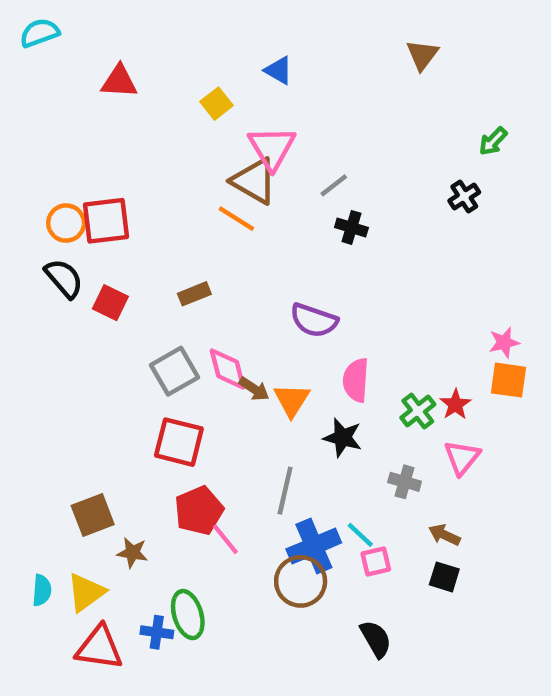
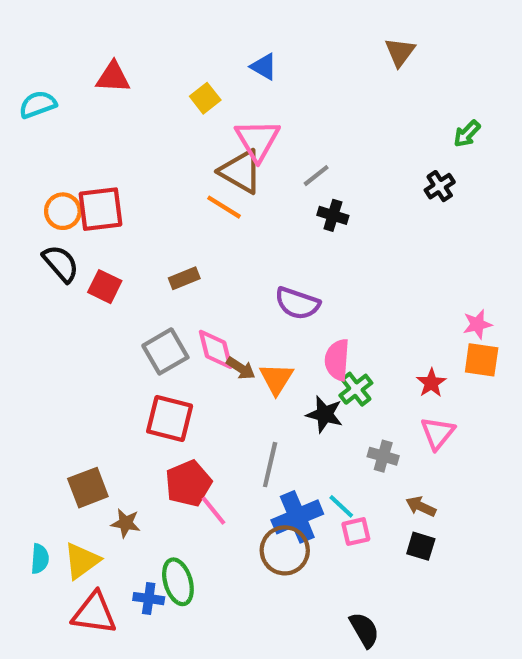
cyan semicircle: (40, 33) -> (38, 104), moved
green cross: (418, 411) -> (356, 389), moved
black semicircle: (376, 639) -> (364, 630), moved

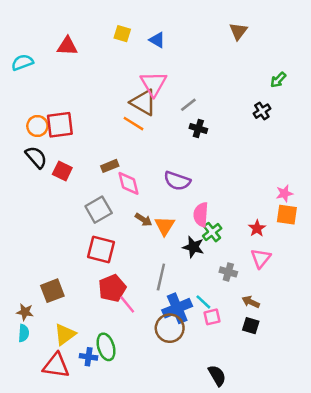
yellow square: (205, 98) -> (122, 34), moved, turned -35
pink diamond: (216, 349) -> (128, 183), moved
brown star: (126, 523) -> (25, 312), moved
yellow triangle: (82, 561) -> (65, 334), moved

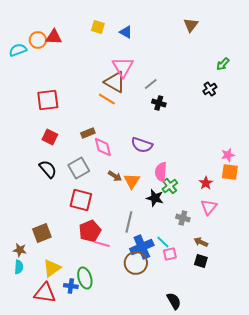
orange circle: (37, 126) -> (38, 40), moved
black semicircle: (36, 157) -> (48, 169), moved
pink line: (127, 304) -> (102, 244), turned -35

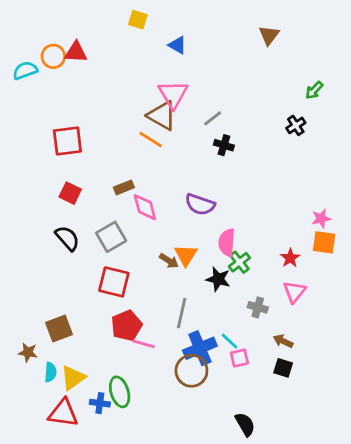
yellow square: (98, 27) -> (138, 20), moved
brown arrow: (115, 176) -> (169, 261), moved
cyan semicircle: (19, 267) -> (50, 372), moved

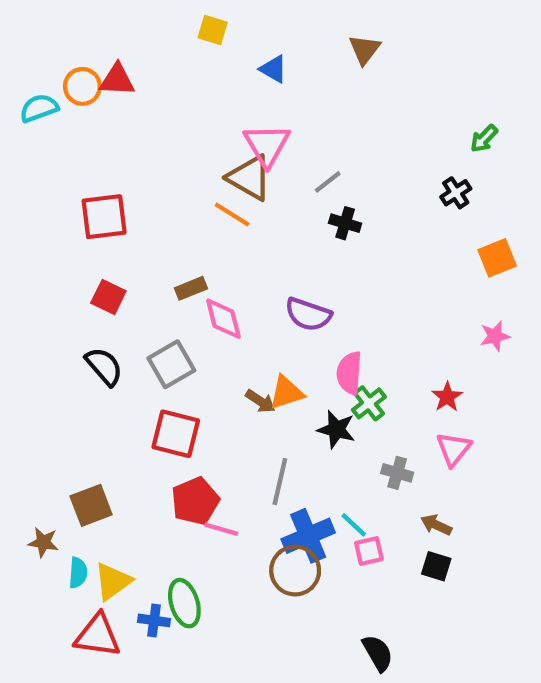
brown triangle: (269, 35) -> (365, 50), moved
orange square: (324, 242) -> (497, 258), moved, turned -30
orange triangle: (186, 255) -> (286, 393), turned 40

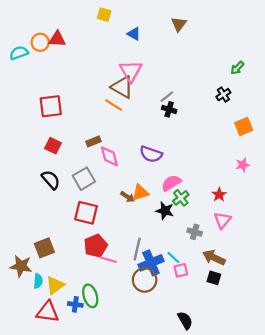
gray line: (328, 182) -> (167, 97), moved
pink semicircle: (349, 373) -> (171, 183), turned 54
gray line: (280, 482) -> (137, 249), moved
brown arrow: (436, 525) -> (214, 258), size x1.5
brown star: (43, 542) -> (21, 266), size x1.5

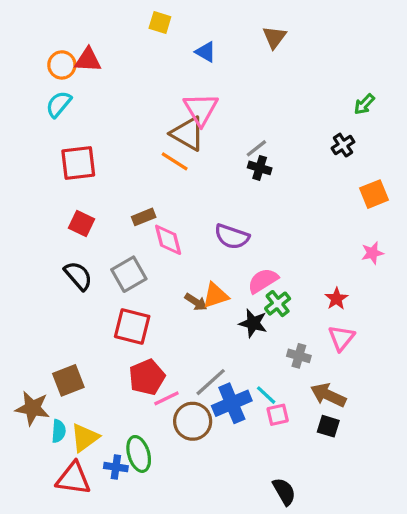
cyan semicircle: (19, 53) -> (59, 104), moved, turned -30
gray line: (137, 249) -> (211, 382), turned 35
pink line: (108, 260) -> (166, 398), turned -42
brown circle: (145, 280) -> (193, 421), moved

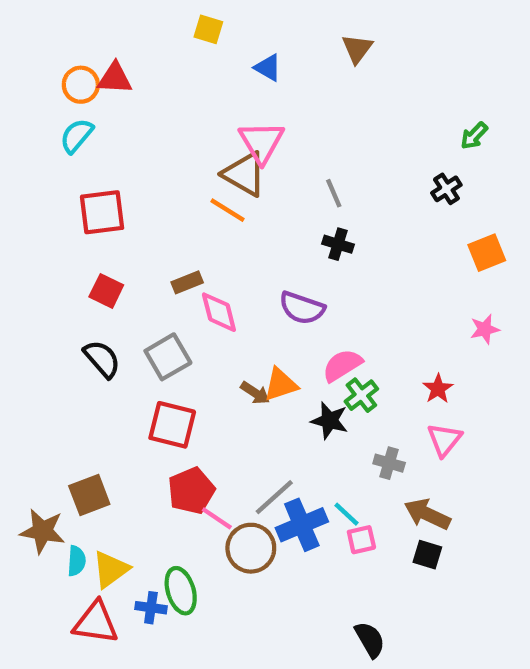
gray line: (256, 148) -> (334, 193), turned -75
black cross: (260, 168) -> (338, 244), moved
pink line: (166, 398) -> (217, 518), turned 60

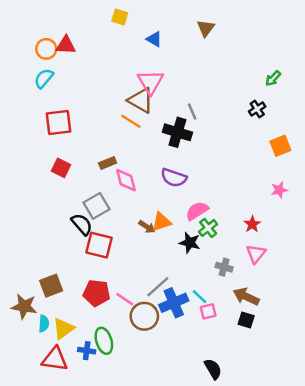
black cross: (338, 244) -> (177, 132), moved, size x1.6
black semicircle: (102, 359) -> (82, 224), moved
red pentagon: (191, 491) -> (97, 293), moved, turned 30

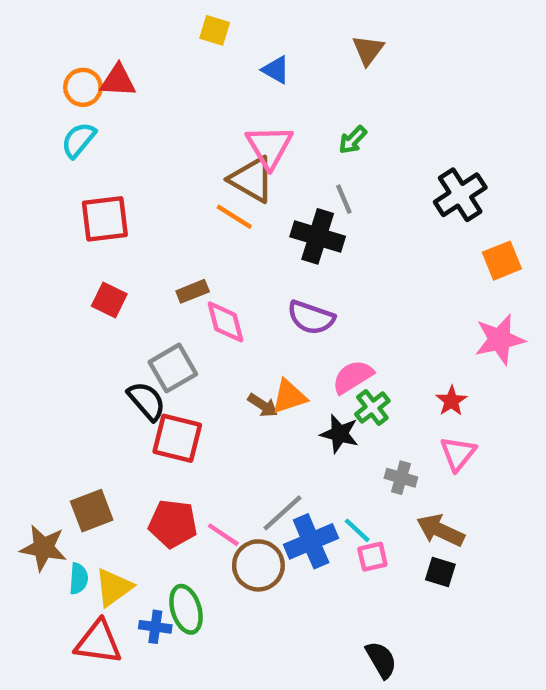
green arrow: (273, 78) -> (353, 140), moved
black cross: (257, 109) -> (460, 195), size x1.6
pink star: (279, 190) -> (500, 340), size x1.6

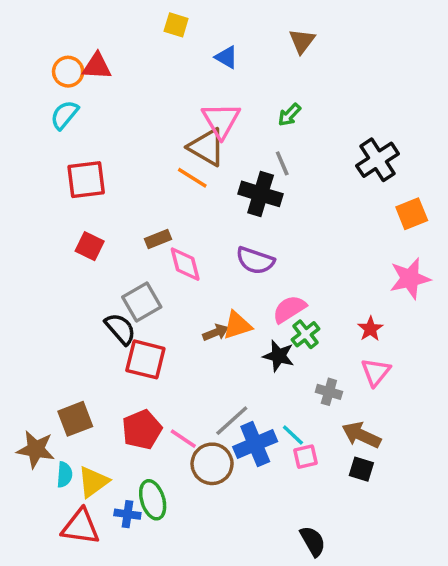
brown arrow: (263, 405) -> (216, 332), turned -55
red pentagon: (173, 524) -> (142, 430), turned -30

